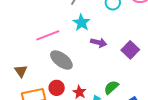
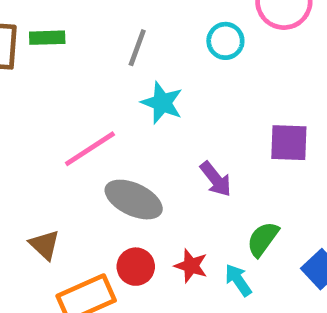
purple arrow: (99, 43) -> (216, 179), moved, turned 49
purple square: (130, 50) -> (289, 143), turned -30

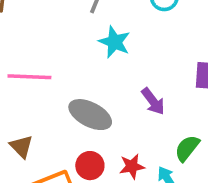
pink line: (90, 149) -> (29, 77), moved, turned 33
red star: (191, 266) -> (132, 166), turned -30

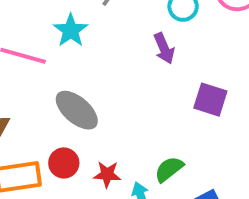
cyan star: (114, 42) -> (71, 30), moved
purple arrow: (153, 101) -> (164, 48), moved

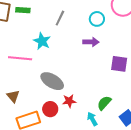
purple arrow: (164, 48) -> (91, 42), turned -56
red star: (107, 174) -> (69, 101), moved

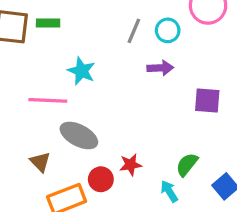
gray line: (60, 18) -> (134, 31), moved
gray ellipse: (52, 81) -> (79, 135), moved

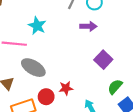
purple square: (207, 101) -> (103, 60), moved, turned 36
green semicircle: (187, 165) -> (115, 87), moved

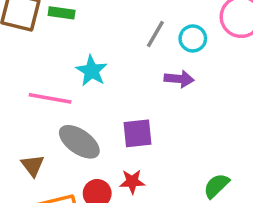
purple square: (103, 60) -> (137, 133), moved, turned 36

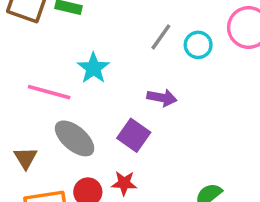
purple arrow: (179, 79) -> (162, 98), moved
purple square: (137, 133) -> (134, 135), turned 36

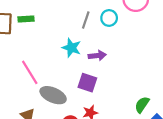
cyan star: (93, 68) -> (71, 48), moved
pink line: (49, 92) -> (30, 72), turned 60

